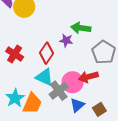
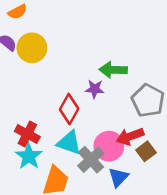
red cross: (15, 54) -> (27, 134), moved
cyan star: (15, 98) -> (29, 156), moved
brown square: (99, 109) -> (146, 151), moved

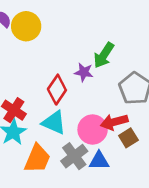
green arrow: (113, 70) -> (104, 55), turned -64
gray cross: (91, 160) -> (74, 156), moved
blue triangle: (118, 177) -> (99, 161), turned 40

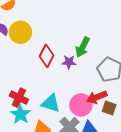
red diamond: (57, 90) -> (47, 56), moved
brown square: (128, 138) -> (109, 108), turned -32

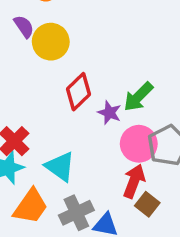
red arrow: (97, 97) -> (134, 181), turned 114
pink circle: (81, 105) -> (139, 144), moved

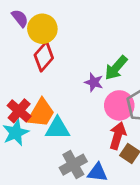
red diamond: (78, 92) -> (44, 57), moved
cyan triangle: (60, 167) -> (57, 128), turned -32
orange trapezoid: (31, 206) -> (41, 113), moved

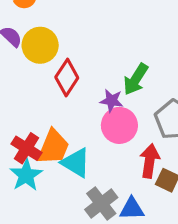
red diamond: (44, 57) -> (67, 78), moved
pink circle: (119, 105) -> (119, 125), moved
cyan triangle: (57, 128) -> (76, 163), turned 40

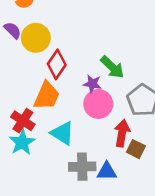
green arrow: (136, 79) -> (112, 67), turned -80
orange trapezoid: (53, 147) -> (47, 96), moved
gray cross: (101, 203) -> (82, 167), turned 35

